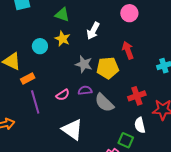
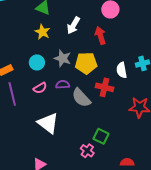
cyan circle: (40, 46) -> (37, 62), moved
red arrow: (128, 50) -> (100, 36), moved
red cross: (137, 96) -> (105, 87), moved, turned 30
white semicircle: (140, 125) -> (122, 70), moved

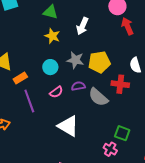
red arrow: (100, 36) -> (127, 26), moved

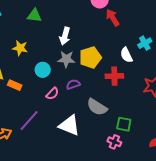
white arrow: (82, 26) -> (65, 36), moved
yellow star: (52, 36) -> (20, 48), moved
orange rectangle: (20, 78) -> (15, 85), turned 64
gray semicircle: (98, 97) -> (97, 107), moved
purple line: (29, 101) -> (29, 120), moved, turned 70

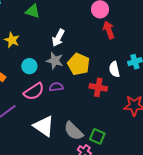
yellow pentagon: (90, 57) -> (79, 64), turned 30
pink semicircle: (52, 94) -> (34, 91), size x1.5
gray semicircle: (97, 107) -> (74, 131), moved

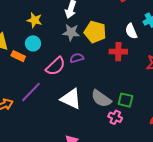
yellow star: (12, 40) -> (35, 20), moved
cyan circle: (29, 66) -> (33, 43), moved

